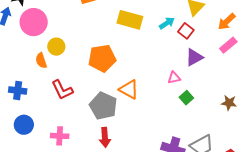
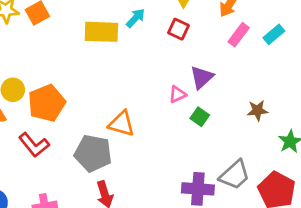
cyan arrow: (167, 23) -> (135, 18), moved
purple triangle: (194, 57) -> (202, 77), moved
orange pentagon: (102, 58) -> (47, 103), moved

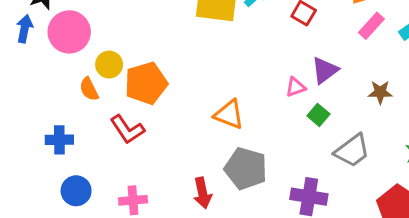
brown star: (258, 110) -> (380, 92), moved
gray pentagon: (93, 153) -> (246, 169), moved
gray trapezoid: (235, 175) -> (352, 151), moved

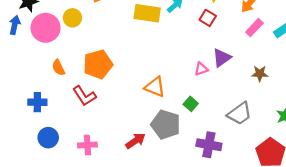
yellow circle: (109, 65) -> (72, 18), moved
green square: (318, 115) -> (191, 104), moved
red arrow: (202, 193) -> (135, 141), turned -114

